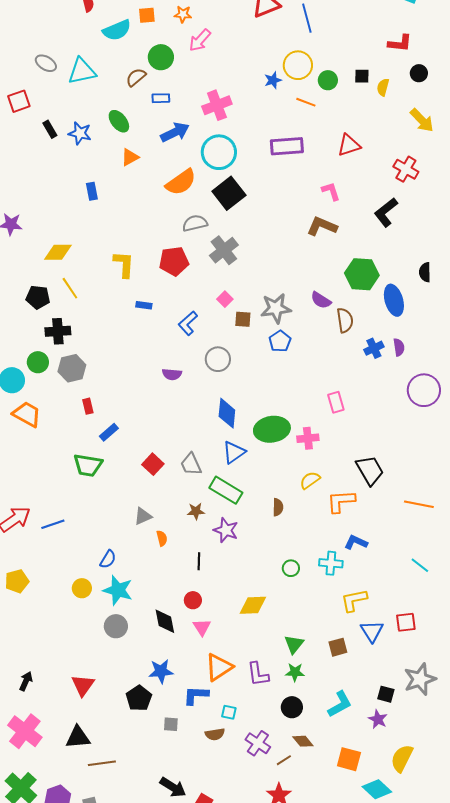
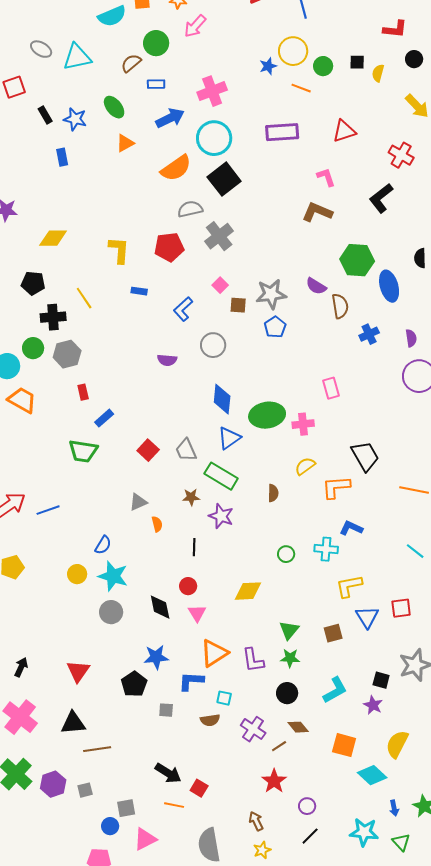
blue rectangle: (92, 191) -> (62, 157), moved
yellow line: (70, 288) -> (84, 298), moved
purple semicircle: (399, 347) -> (411, 338), moved

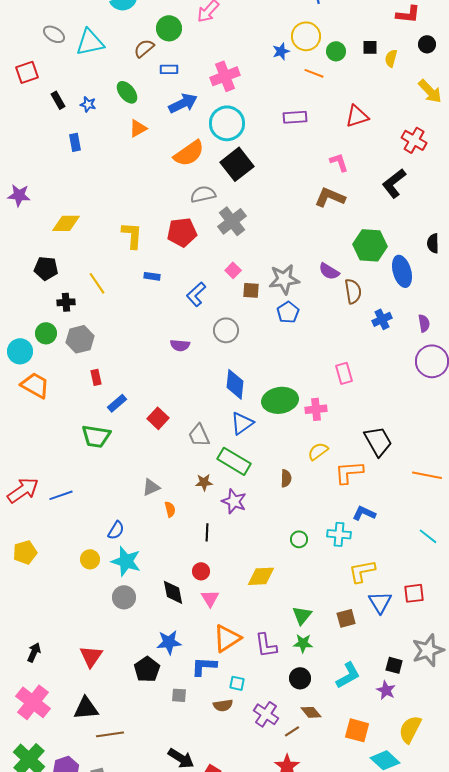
blue star: (75, 119) -> (88, 104), size x0.7
purple rectangle: (282, 132) -> (295, 117), size x0.7
black cross: (53, 317) -> (66, 302), size x0.7
red square: (148, 450) -> (158, 418), moved

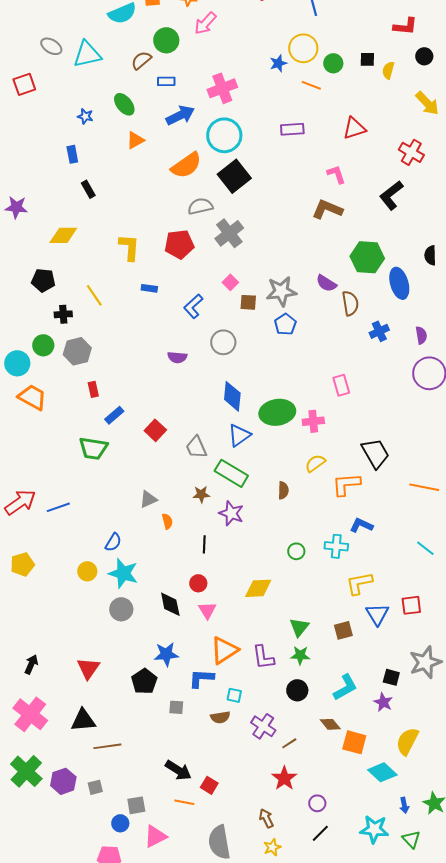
black rectangle: (58, 100) -> (88, 189), moved
brown diamond: (311, 712) -> (330, 724), moved

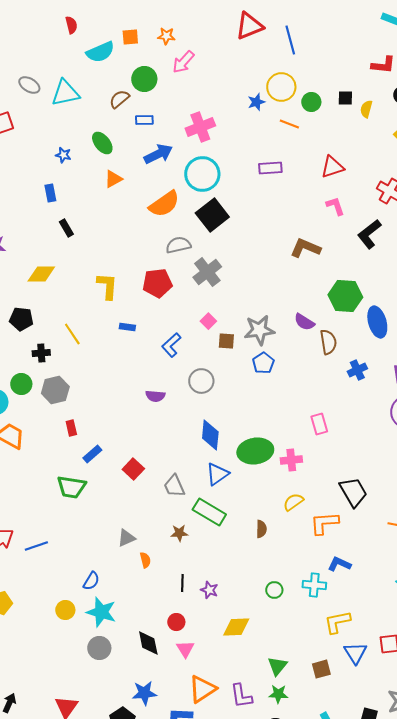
pink L-shape: (336, 174) -> (335, 206), moved
purple star: (231, 513) -> (209, 590), moved, size x0.7

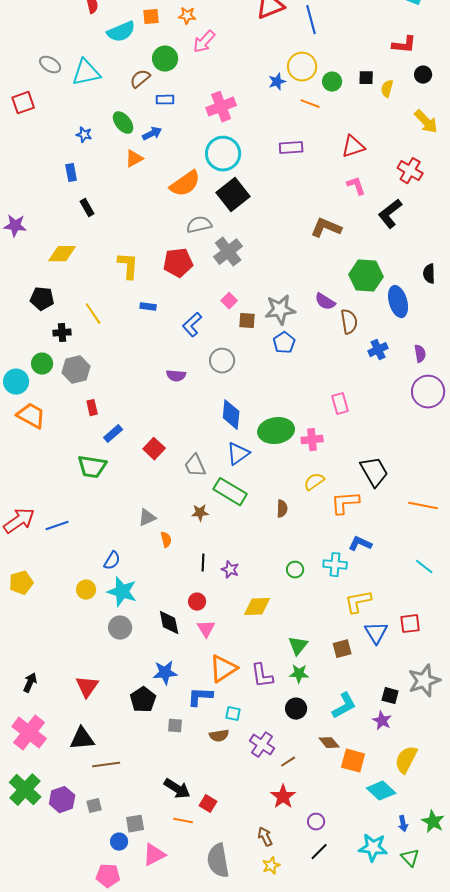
blue arrow: (158, 154) -> (152, 134), moved, size x0.7

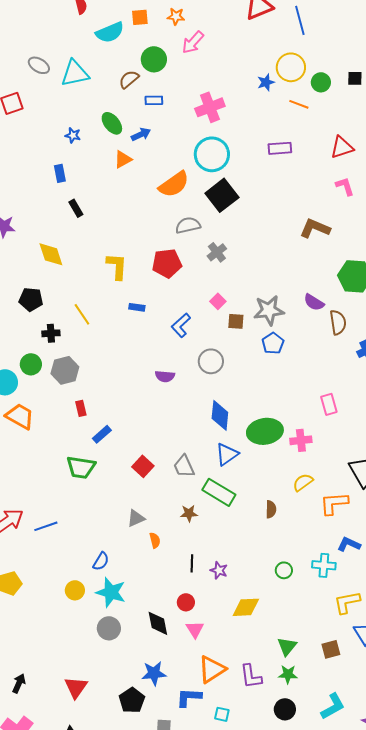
gray cross: (228, 252) -> (217, 252), size x0.7
yellow diamond: (62, 254) -> (51, 254), turned 72
red square: (154, 449) -> (143, 466), moved

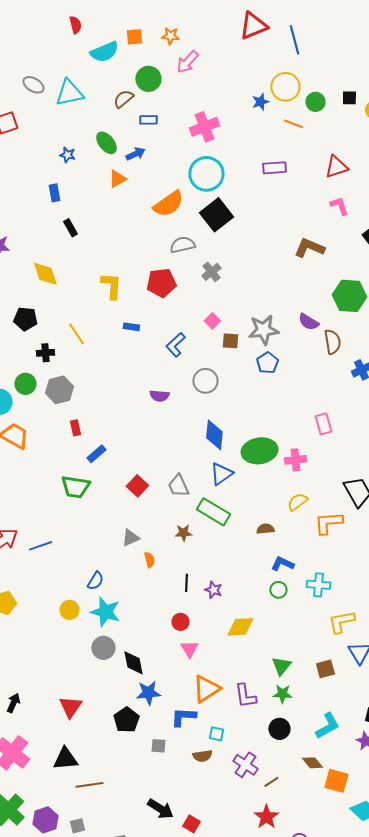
brown semicircle: (271, 509) -> (265, 529), turned -96
blue L-shape: (349, 544) -> (282, 564), moved
black diamond: (158, 623) -> (133, 663), moved

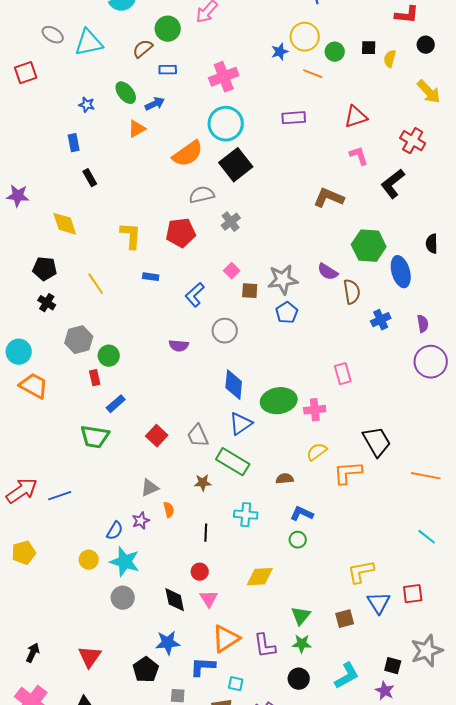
black cross: (45, 353) -> (47, 303), moved, turned 36
green circle: (25, 384) -> (109, 356), moved
cyan cross: (318, 585) -> (246, 515), moved
purple star: (213, 590) -> (141, 521), moved, turned 30
black diamond: (133, 663) -> (175, 600), moved

